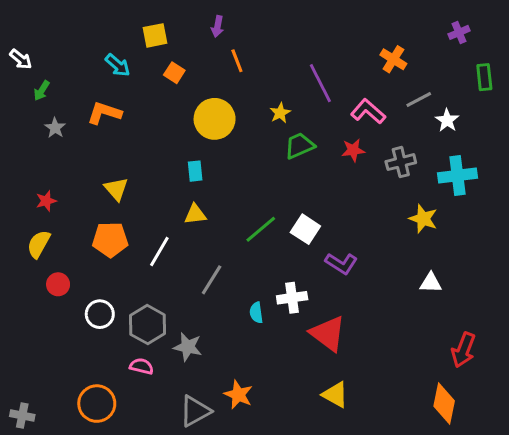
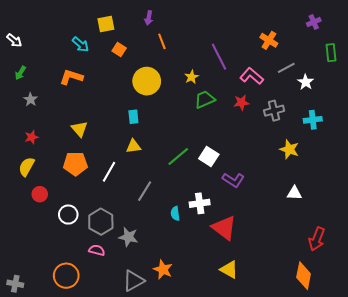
green arrow: (42, 91) -> (20, 73), moved
gray star: (55, 128) -> (31, 99), moved
cyan cross: (457, 176) -> (313, 120), size x0.7

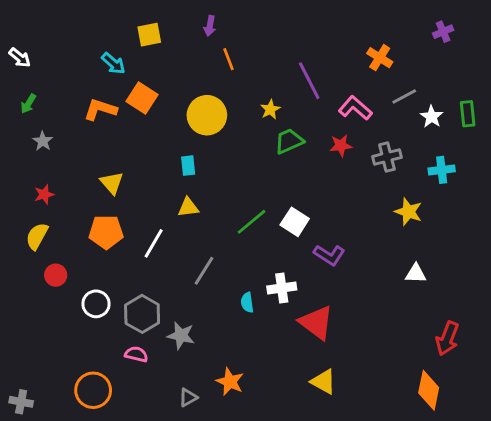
orange square: (119, 50) -> (142, 98), moved, size x1.5
green rectangle: (331, 53) -> (468, 114), moved
gray triangle: (133, 281) -> (188, 397), size x0.6

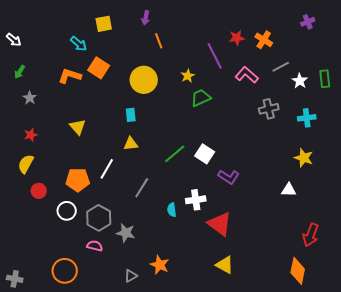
red star: (341, 145) -> (237, 38), moved
yellow star: (409, 212) -> (304, 158), moved
orange pentagon: (106, 232) -> (78, 180), moved

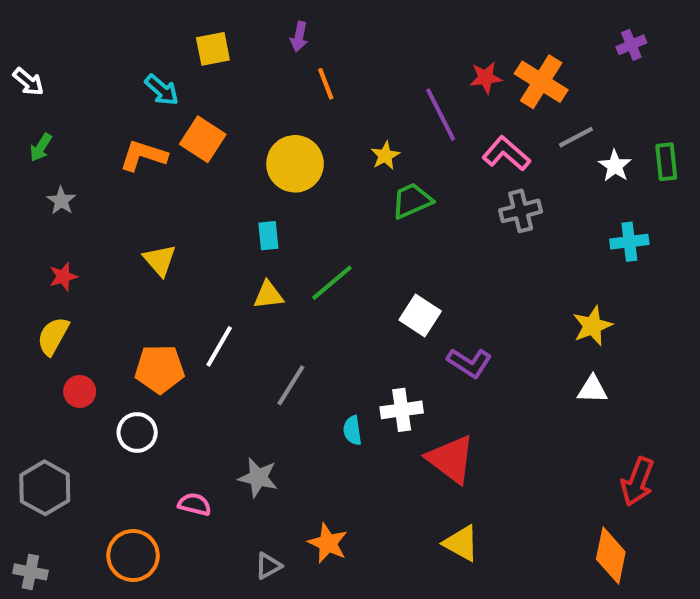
orange cross: (264, 40) -> (541, 82), size x1.4
gray cross: (269, 109) -> (521, 211), moved
green line: (175, 154) -> (332, 283), moved
yellow star: (304, 158) -> (592, 326), moved, turned 30
gray hexagon: (99, 218) -> (45, 488), moved

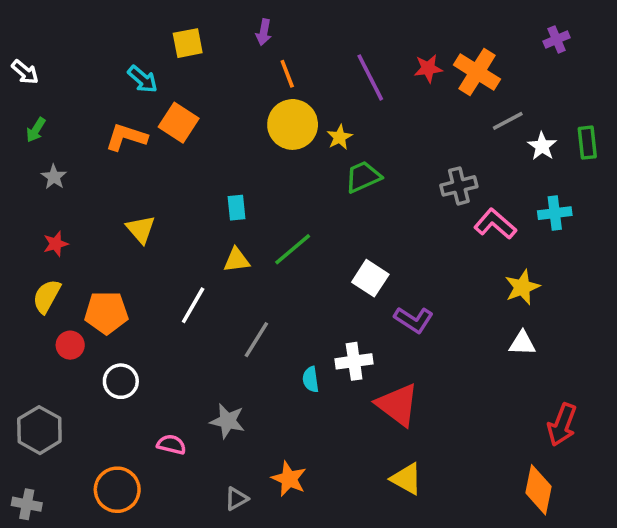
purple line: (441, 115) -> (370, 77), moved
pink L-shape: (506, 154) -> (495, 224), moved
yellow circle: (295, 164) -> (293, 124), moved
orange pentagon: (160, 369) -> (106, 313), moved

